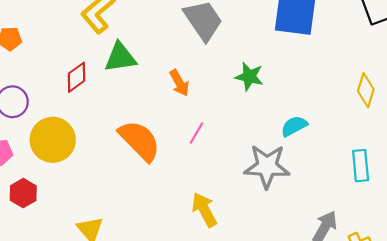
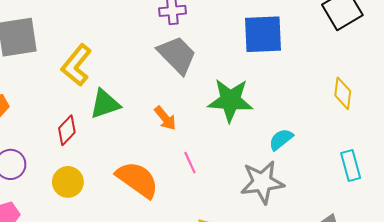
green star: (249, 77) -> (230, 100), size x1.6
pink line: (196, 133) -> (190, 163), turned -45
yellow circle: (53, 140) -> (68, 182), moved, size x0.7

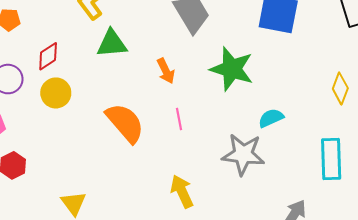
red diamond: (67, 130) -> (48, 56), moved
cyan rectangle: (351, 166) -> (331, 159), size x1.4
yellow circle: (68, 182) -> (56, 93), moved

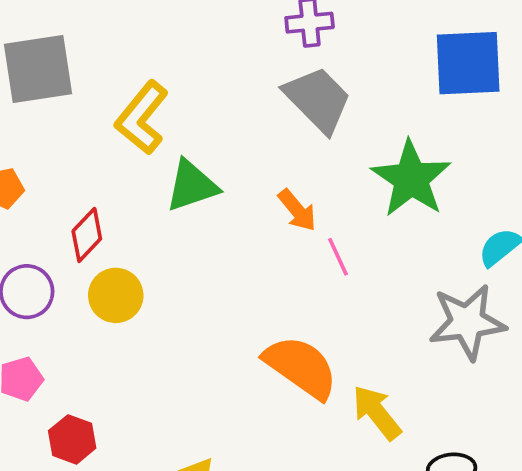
green star: (232, 69) -> (411, 179), turned 30
pink line: (179, 119) -> (338, 257), moved
orange semicircle: (125, 123) -> (301, 367), moved

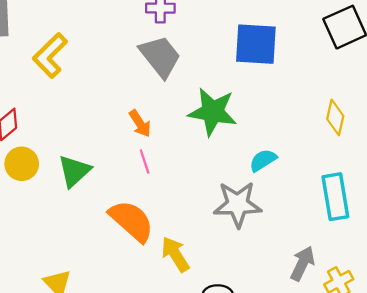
green star: (411, 179) -> (213, 112), turned -30
green triangle: (192, 186) -> (74, 171), moved, turned -30
pink line: (338, 257) -> (145, 162), moved

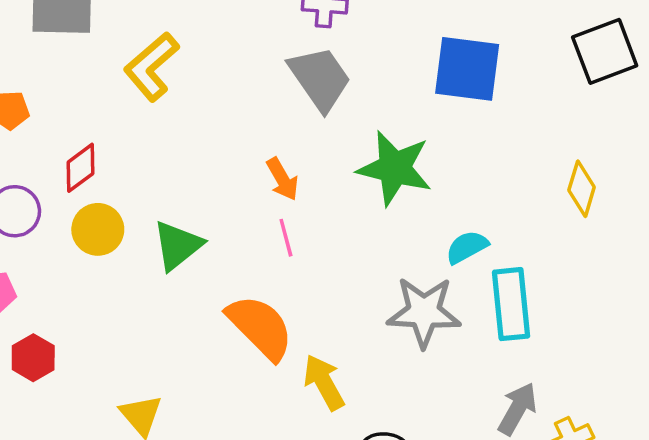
cyan rectangle: (335, 197) -> (511, 304), moved

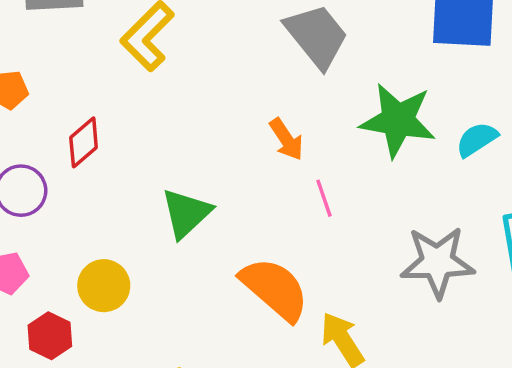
yellow circle: (98, 229) -> (104, 286), moved
pink line: (286, 238) -> (324, 198), moved
cyan semicircle: (467, 247) -> (477, 139), moved

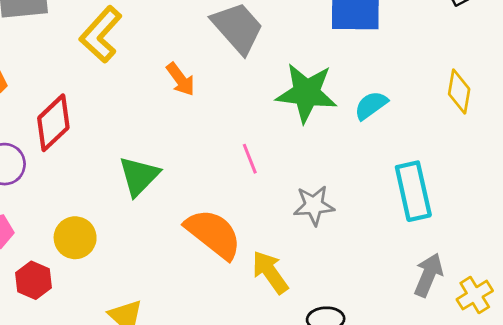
orange arrow: (286, 139) -> (181, 79), moved
red diamond: (84, 142) -> (53, 123), size x1.4
gray star: (437, 262) -> (314, 205), moved, size x0.7

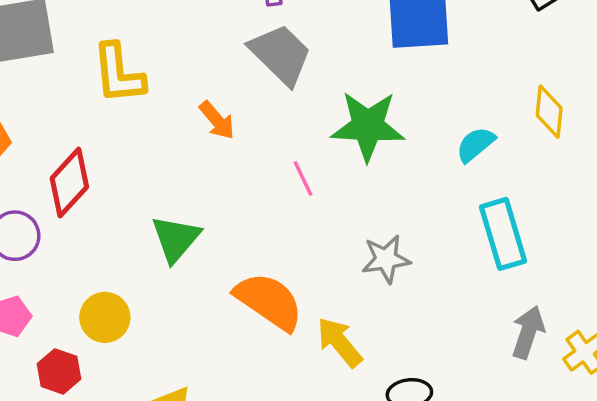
yellow L-shape: (101, 34) -> (119, 74), turned -44
cyan semicircle: (371, 105) -> (475, 144), moved
pink line: (250, 159) -> (303, 178), moved

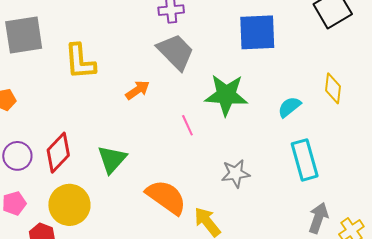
orange arrow: (217, 120) -> (138, 90), turned -85
red diamond: (69, 183) -> (58, 153), moved
yellow circle: (105, 317) -> (69, 205), size x1.4

